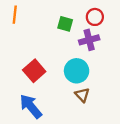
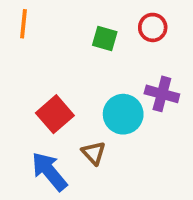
purple cross: (89, 40) -> (162, 94), moved, turned 30
brown triangle: (82, 95) -> (94, 153), moved

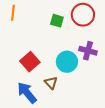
red circle: (153, 27) -> (83, 15), size x1.5

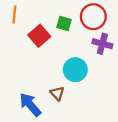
purple cross: (88, 51) -> (102, 44), moved
red square: (30, 62) -> (39, 36), moved

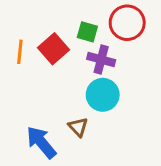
orange line: (14, 14) -> (20, 52), moved
purple cross: (102, 44) -> (101, 60), moved

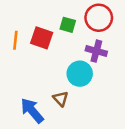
red square: (54, 49) -> (42, 38), turned -30
purple cross: (101, 60) -> (96, 51), moved

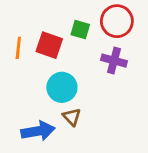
cyan circle: (80, 74) -> (62, 87), moved
blue arrow: (32, 111) -> (38, 131), turned 120

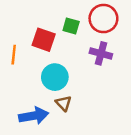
orange line: (18, 48) -> (14, 55), moved

